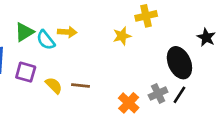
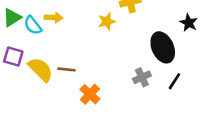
yellow semicircle: (54, 85) -> (41, 69), size x1.5
black line: (179, 95) -> (174, 81), moved
orange cross: (129, 103) -> (90, 94), moved

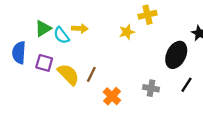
black ellipse: (163, 47) -> (176, 55), turned 50
brown line: (67, 69) -> (91, 74), turned -70
gray cross: (142, 77) -> (151, 88), moved, turned 35

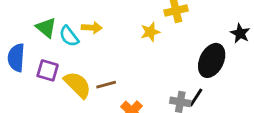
green triangle: (43, 28) -> (46, 28), turned -48
brown line: (91, 74) -> (106, 85), turned 49
black line: (187, 85) -> (196, 98), moved

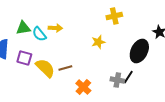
green triangle: (46, 28) -> (23, 28), turned -49
yellow star: (150, 32) -> (98, 42), moved

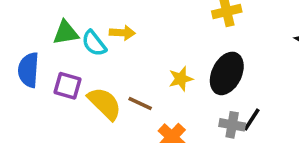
yellow star: (98, 42) -> (181, 79), moved
black ellipse: (139, 51) -> (227, 73), moved
brown line: (65, 68) -> (140, 104), turned 40

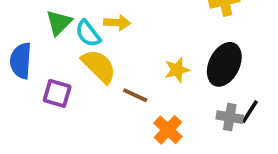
green triangle: (66, 33) -> (59, 23), turned -36
purple square: (67, 86) -> (57, 93), moved
yellow semicircle: (105, 104) -> (99, 66), moved

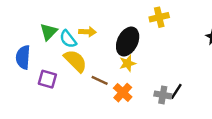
black ellipse: (224, 64) -> (128, 41), moved
orange cross: (168, 130) -> (123, 93), moved

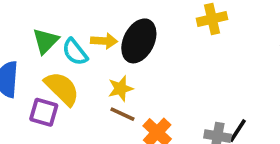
black ellipse: (128, 41) -> (139, 41), moved
yellow semicircle: (75, 61) -> (62, 88), moved
yellow star: (128, 63) -> (121, 88), moved

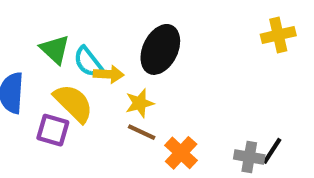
yellow cross: (212, 19) -> (278, 35), moved
green triangle: (46, 41) -> (55, 49), turned -32
yellow arrow: (104, 41) -> (109, 74), moved

